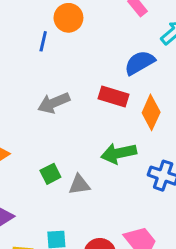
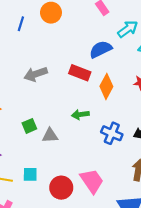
blue line: (43, 41) -> (21, 24), moved
green arrow: (119, 153) -> (80, 115), size x0.7

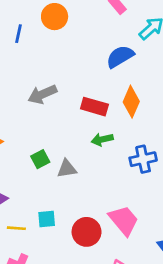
red rectangle: (80, 73) -> (94, 107), moved
blue cross: (112, 133) -> (143, 159), turned -30

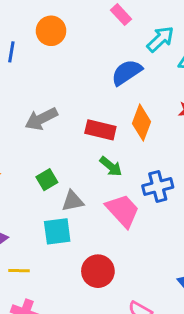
green arrow: (102, 139) -> (111, 166), turned -125
green square: (40, 159) -> (47, 180), moved
cyan square: (47, 219) -> (57, 231), moved, size x1.4
pink trapezoid: (124, 220) -> (123, 211), moved

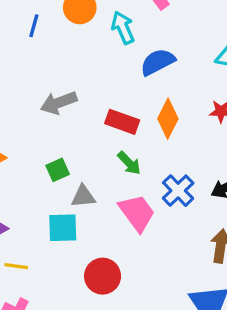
cyan arrow: (160, 39) -> (123, 28), moved, turned -76
blue cross: (158, 187) -> (178, 191), turned -36

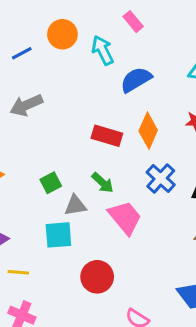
blue line: (34, 26) -> (22, 53), turned 50
gray arrow: (59, 103) -> (26, 105), moved
green arrow: (129, 163) -> (103, 183), moved
blue cross: (178, 191) -> (161, 178), moved

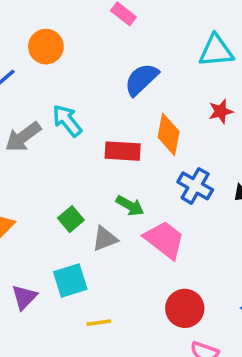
cyan arrow: (103, 50) -> (67, 121), moved
cyan square: (58, 235) -> (70, 280), moved
yellow line: (18, 272) -> (99, 323), moved
red circle: (97, 277) -> (185, 308), moved

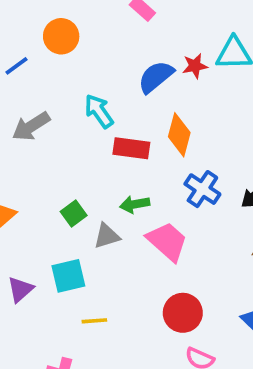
red star: (221, 111) -> (195, 66), moved
cyan arrow: (67, 121) -> (99, 111), moved
green arrow: (130, 206) -> (135, 204), turned 136

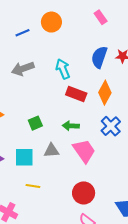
blue semicircle: (156, 77) -> (99, 57), turned -45
gray triangle: (107, 236) -> (51, 151), moved

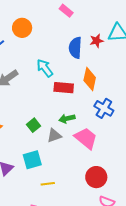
gray triangle: (51, 151) -> (54, 135), moved

